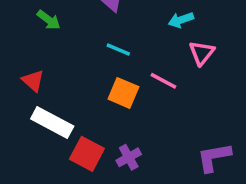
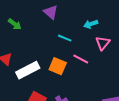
cyan line: (118, 49) -> (65, 38), moved
white rectangle: (52, 123) -> (28, 70), moved, turned -55

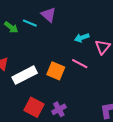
cyan arrow: (91, 24) -> (82, 38), moved
cyan line: (65, 38) -> (30, 23), moved

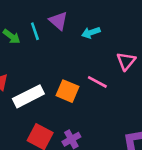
cyan line: (30, 23) -> (35, 31), turned 48
cyan arrow: (82, 38) -> (91, 33), moved

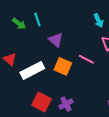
purple triangle: (58, 21) -> (56, 40), moved
cyan arrow: (91, 33) -> (99, 21), moved, turned -96

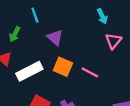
green arrow: (19, 24) -> (15, 34), moved, turned 80
pink line: (86, 59) -> (90, 72), moved

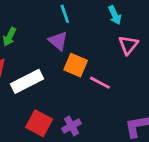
cyan line: (35, 15) -> (65, 14), moved
orange square: (63, 67) -> (76, 65), moved

